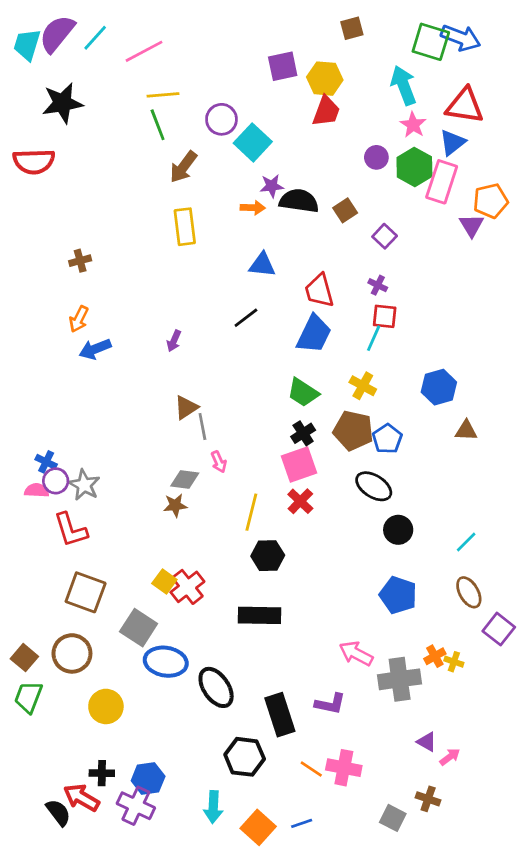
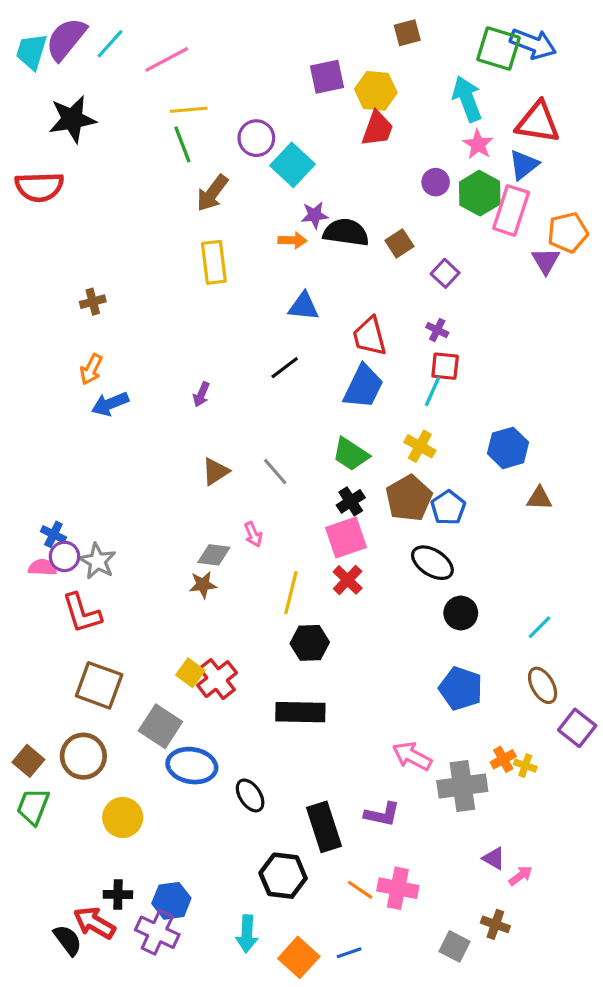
gray line: (202, 426) -> (275, 471), moved, turned -30
brown pentagon: (353, 431) -> (409, 498), turned 30
black ellipse: (216, 687) -> (250, 795), size x0.7

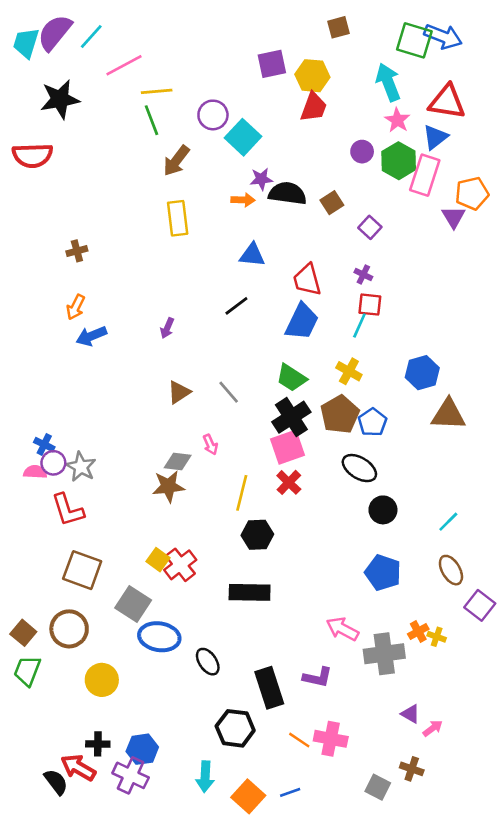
pink line: (167, 59) -> (124, 65), moved
brown triangle: (539, 498) -> (448, 414), size x1.6
black cross: (351, 501) -> (291, 417), size x1.6
brown star: (203, 585) -> (168, 486), size x1.4

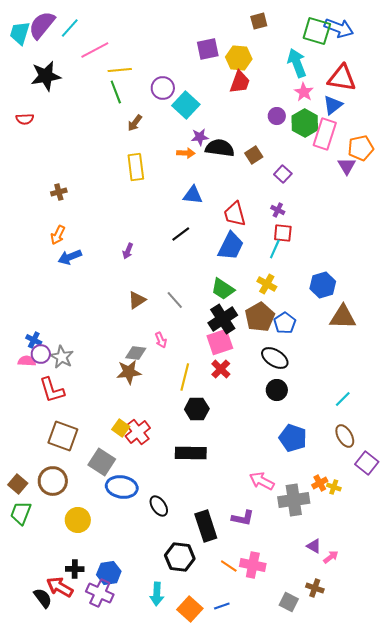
red semicircle: (32, 155) -> (25, 119), size x0.6
brown arrow: (176, 161) -> (135, 123), size x0.7
black circle: (383, 510) -> (277, 390), moved

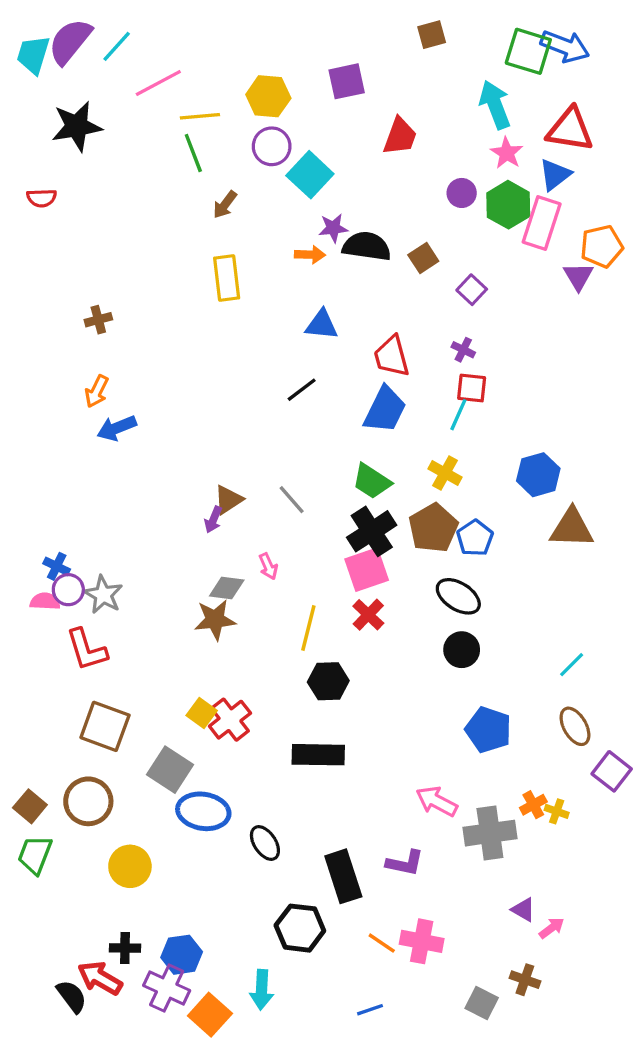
yellow hexagon: (239, 58) -> (268, 96), moved
purple arrow: (128, 251) -> (213, 520), moved
orange square: (190, 609) -> (210, 1015), moved

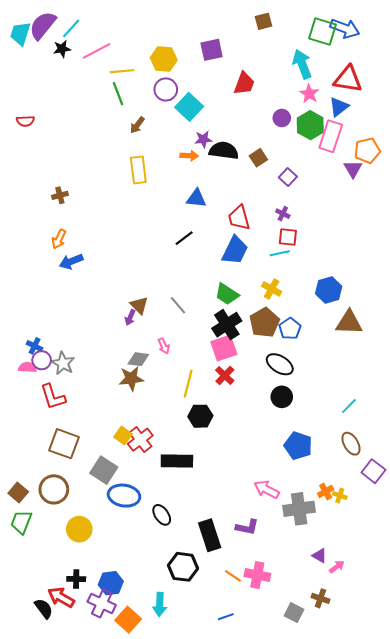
black star: (77, 126) -> (62, 49), moved, size x0.6
cyan line: (458, 415) -> (280, 253), turned 54
brown triangle: (228, 500) -> (139, 305), turned -42
black rectangle: (318, 755) -> (177, 461), moved

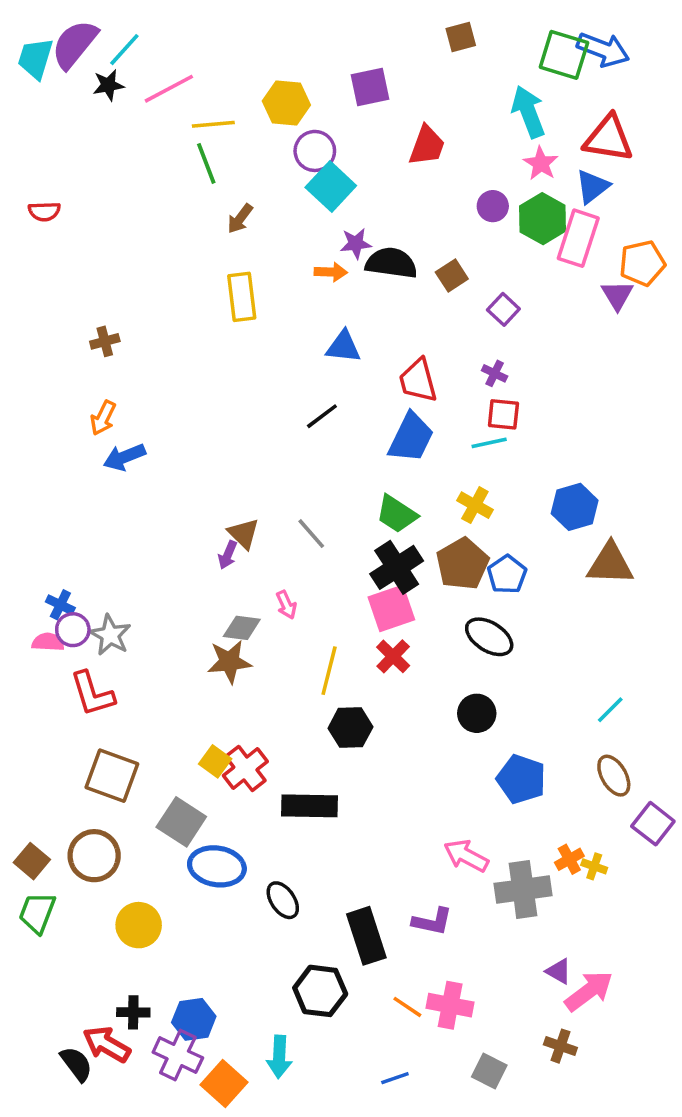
purple circle: (166, 89) -> (315, 151), moved
black circle: (282, 397) -> (477, 713), moved
pink arrow: (337, 567) -> (589, 991), size x1.8
gray square: (294, 613) -> (489, 1071), moved

